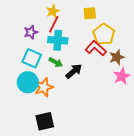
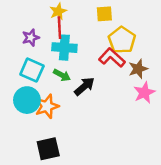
red line: (54, 24) -> (59, 28), turned -30

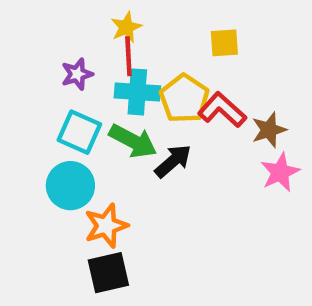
yellow square: (104, 14) -> (224, 43), moved
yellow pentagon: (122, 40) -> (184, 99), moved
green arrow: (62, 75) -> (133, 141), size x1.5
orange star: (47, 106) -> (106, 226), moved

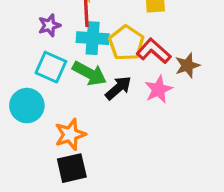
pink star: (280, 172) -> (158, 89), moved
cyan circle: (70, 186) -> (27, 106), moved

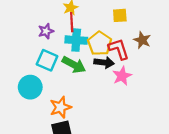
red L-shape: (154, 51) -> (119, 49), turned 30
brown star: (187, 65) -> (142, 40), moved, turned -30
black arrow: (118, 88) -> (104, 62), moved, turned 48

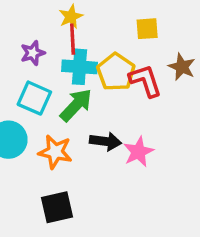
black arrow: (104, 62) -> (106, 141), moved
green arrow: (74, 65) -> (76, 105), turned -75
pink star: (122, 76) -> (138, 152), moved
orange star: (60, 107) -> (55, 152), moved, turned 30

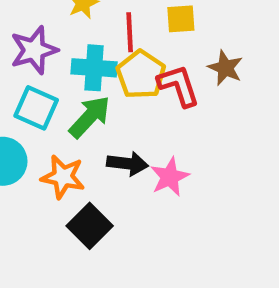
red line: (73, 39) -> (130, 32), moved
purple star: (33, 53) -> (34, 50), size x1.5
black square: (57, 207) -> (90, 226), moved, turned -32

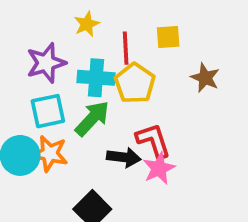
red L-shape: (179, 86) -> (153, 141), moved
cyan square: (36, 108) -> (48, 111), turned -36
orange star: (63, 177) -> (50, 154), moved

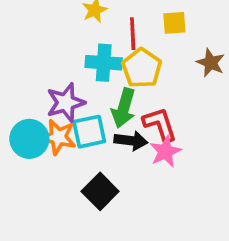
purple star: (46, 63) -> (66, 103), moved
cyan square: (48, 111) -> (89, 132), moved
green arrow: (92, 118) -> (124, 108), moved, turned 153

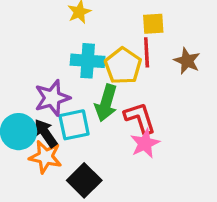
red line: (133, 34) -> (147, 52), moved
orange star: (58, 137) -> (45, 157), moved
black arrow: (131, 141) -> (45, 133), moved, turned -132

